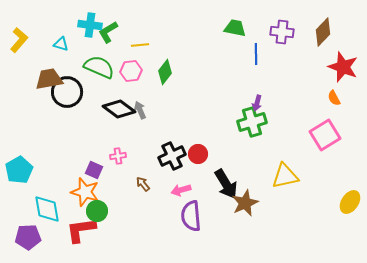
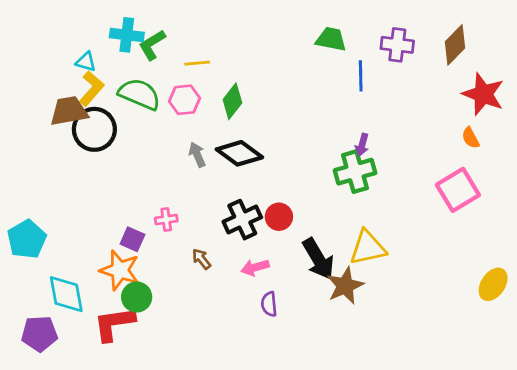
yellow L-shape: (19, 40) -> (92, 88), moved
black diamond: (119, 109) -> (239, 153), moved
yellow triangle: (285, 176) -> (368, 248), moved
purple semicircle: (191, 216) -> (269, 304), size x0.6

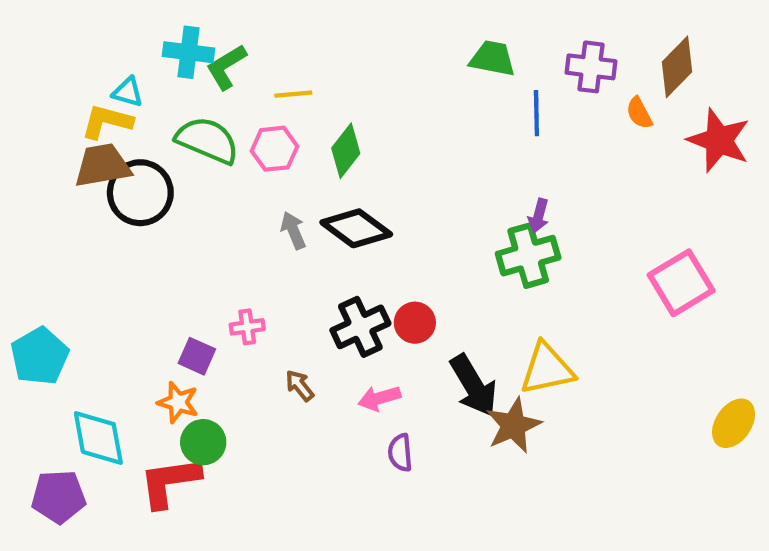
yellow L-shape: (92, 88) -> (107, 121), moved, turned -116
orange semicircle: (471, 138) -> (639, 113), moved
orange star: (120, 270) -> (178, 402), size x0.7

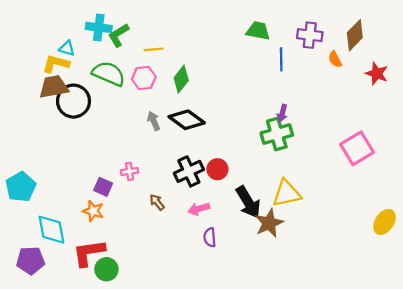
red star: (719, 140) -> (377, 74), size x0.7
green circle: (203, 442) -> (106, 269), moved

